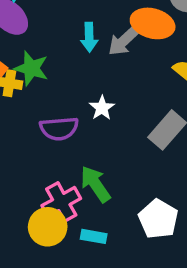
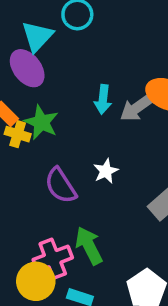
purple semicircle: (59, 128) -> (61, 186), turned 54

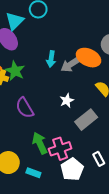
white star: (106, 171) -> (67, 101), moved
pink cross: (53, 259) -> (60, 149), moved

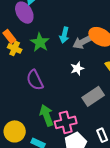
green star: (15, 71) -> (40, 42), moved
white star: (67, 101) -> (77, 69), moved

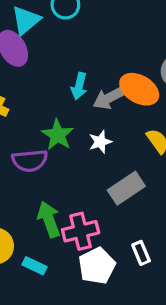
green star: (40, 42) -> (58, 135), moved
purple semicircle: (35, 80) -> (30, 161), turned -70

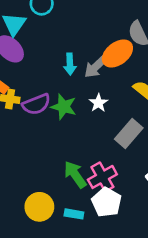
orange ellipse: (139, 89) -> (117, 53), turned -52
purple semicircle: (30, 161) -> (36, 104), moved
white pentagon: (97, 266) -> (107, 202), moved

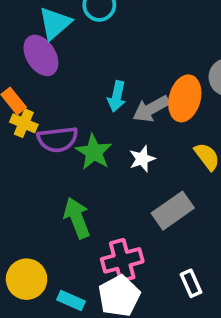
orange ellipse: (117, 53) -> (185, 98), turned -52
green arrow: (75, 175) -> (77, 218), moved

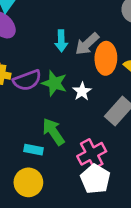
orange ellipse: (185, 98) -> (106, 58), moved
white star: (142, 159) -> (82, 91), moved
cyan rectangle: (71, 301) -> (34, 150), moved

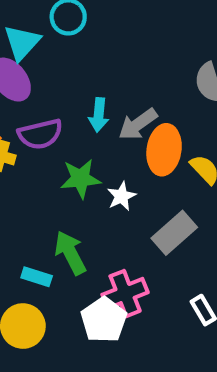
purple semicircle: (27, 80) -> (40, 134), moved
green star: (54, 83) -> (81, 179), turned -30
white pentagon: (95, 179) -> (104, 320), moved

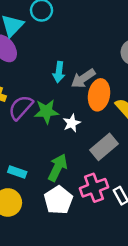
purple semicircle: (40, 134) -> (21, 107), moved, turned 144
green arrow: (70, 253) -> (58, 168), moved, turned 52
pink cross: (125, 294) -> (94, 188), moved

